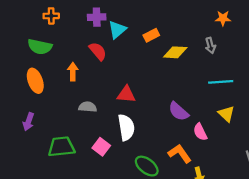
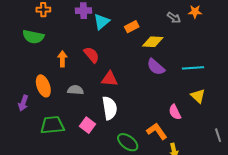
gray arrow: (210, 45) -> (174, 18), moved, turned -40
red semicircle: (98, 51) -> (92, 55), moved
orange ellipse: (35, 81) -> (43, 86), moved
purple semicircle: (179, 111) -> (156, 67), moved

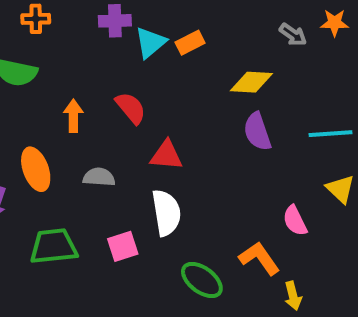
orange rectangle: (132, 27) -> (190, 43), moved
purple semicircle: (156, 67) -> (257, 132), turned 30
pink square: (88, 125) -> (123, 246), turned 35

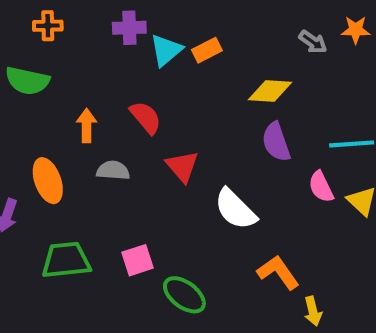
red triangle: (166, 155) -> (182, 166), turned 44
gray semicircle: (99, 177) -> (113, 170), moved
white semicircle: (166, 213) -> (235, 209), moved, turned 144
pink semicircle: (295, 221) -> (321, 187), moved
green ellipse: (202, 280) -> (184, 295), moved

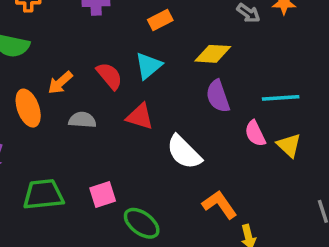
cyan triangle: (166, 50) -> (148, 66), moved
orange arrow: (87, 126) -> (60, 83), turned -132
red triangle: (182, 166) -> (140, 117), turned -32
orange ellipse: (48, 181) -> (28, 108), moved

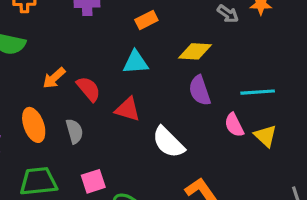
cyan triangle: (148, 66) -> (135, 62), turned 36
red semicircle: (109, 76) -> (89, 89), moved
orange ellipse: (28, 108) -> (34, 125), moved
gray semicircle: (82, 120) -> (74, 131), moved, turned 70

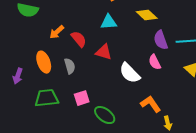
yellow diamond: (195, 51) -> (147, 15), turned 40
purple semicircle: (200, 90) -> (161, 40), moved
pink semicircle: (234, 125) -> (155, 62), moved

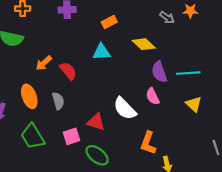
red triangle: (104, 52) -> (96, 122), moved
green trapezoid: (47, 98) -> (33, 136), turned -115
orange L-shape: (151, 104) -> (148, 143), turned -125

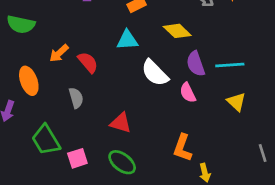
orange ellipse: (29, 96) -> (29, 81), moved
white semicircle: (125, 109) -> (155, 73), moved
pink square: (71, 136) -> (77, 158), moved

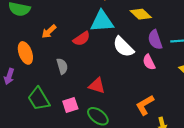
cyan triangle: (127, 40) -> (102, 21), size x1.4
red semicircle: (88, 62) -> (82, 39), moved, turned 96
orange L-shape: (182, 148) -> (145, 105), turned 40
pink square: (77, 158) -> (70, 105), moved

